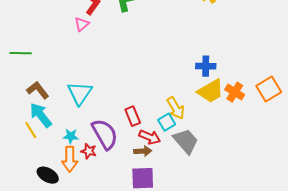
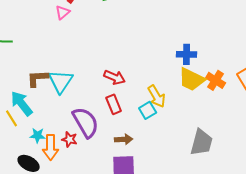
brown L-shape: (38, 90) -> (38, 78), moved, turned -55
yellow trapezoid: (211, 91) -> (192, 79), turned 56
cyan star: (71, 136) -> (38, 135), moved
red arrow: (150, 137) -> (115, 77), moved
gray trapezoid: (186, 141) -> (202, 142), moved, turned 56

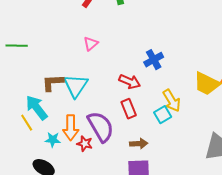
pink triangle: (63, 12) -> (91, 44), moved
blue cross: (187, 54) -> (154, 60), moved, turned -30
orange arrow: (51, 147) -> (71, 128), moved

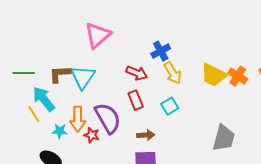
pink triangle: (91, 44) -> (98, 35), size x1.8
green line: (17, 46) -> (24, 73), moved
yellow arrow: (172, 101) -> (173, 73), moved

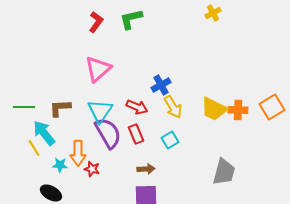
orange cross: (238, 76) -> (238, 110), turned -30
cyan triangle: (83, 77) -> (100, 111), moved
purple semicircle: (108, 118) -> (108, 133), moved

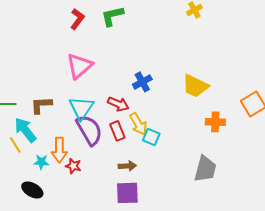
yellow arrow: (173, 107) -> (138, 124), moved
yellow trapezoid: (214, 109) -> (195, 86), moved
orange cross: (238, 110) -> (215, 122), moved
cyan square: (170, 140) -> (151, 137), turned -36

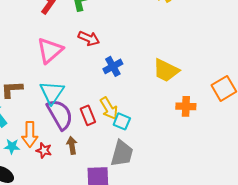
red arrow: (118, 104) -> (89, 38), moved
brown arrow: (127, 166) -> (72, 145), moved, turned -96
gray trapezoid: (205, 169) -> (122, 153), moved

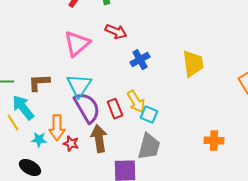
yellow trapezoid: (166, 70) -> (193, 64), turned -124
orange cross: (186, 106) -> (214, 141), moved
brown arrow: (72, 145) -> (99, 139), size x1.5

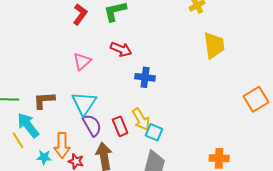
pink triangle: (77, 44) -> (82, 61), size x0.7
blue cross: (140, 60) -> (145, 77), turned 36
yellow trapezoid: (193, 64) -> (214, 45), moved
purple semicircle: (87, 108) -> (92, 125), size x0.7

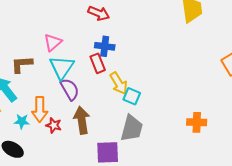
pink triangle: (82, 61) -> (53, 42), moved
blue cross: (145, 77) -> (105, 46), moved
red rectangle: (120, 126) -> (98, 63), moved

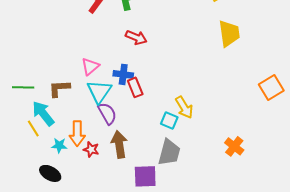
blue cross: (105, 46) -> (123, 74), moved
yellow arrow: (119, 83) -> (184, 107), moved
orange cross: (197, 122) -> (234, 146), turned 36

